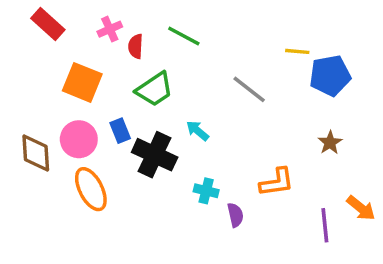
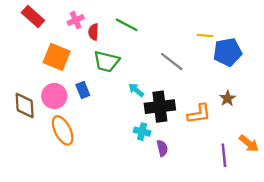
green trapezoid: (155, 89) -> (106, 62), turned 48
black cross: (155, 155) -> (160, 107), moved, turned -32
orange L-shape: (277, 182) -> (199, 114), moved

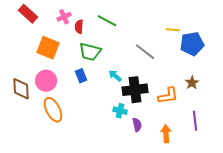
blue rectangle: (83, 90) -> (81, 76), moved
orange arrow: (249, 143) -> (166, 134), moved, turned -132
purple line: (224, 155) -> (195, 121), moved

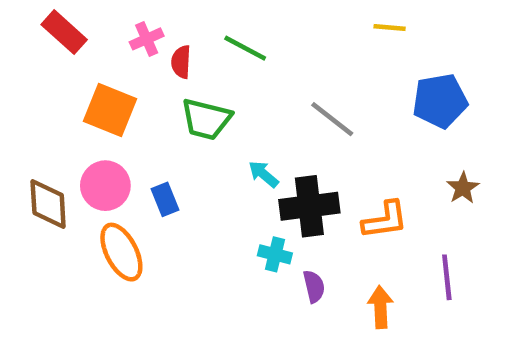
yellow line: (173, 30) -> (390, 27), moved
blue rectangle: (81, 76) -> (165, 199), moved
brown star: (192, 83) -> (463, 188), moved

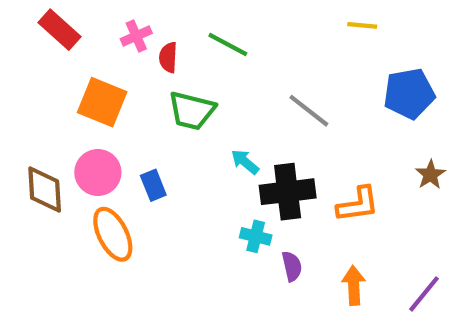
purple line: (447, 277) -> (424, 294), moved, turned 45

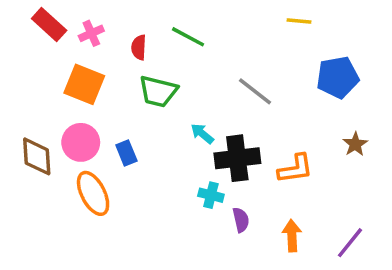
pink cross: (136, 36) -> (91, 33), moved

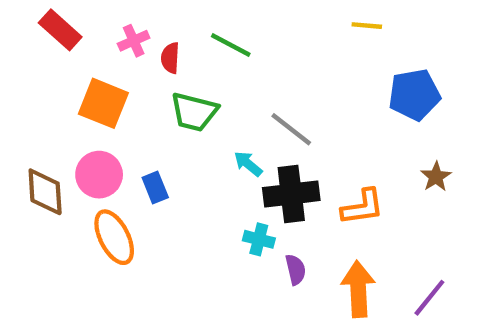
pink cross: (91, 33) -> (134, 41), moved
gray line: (255, 91) -> (291, 129), moved
orange arrow: (292, 236) -> (358, 289), size x1.4

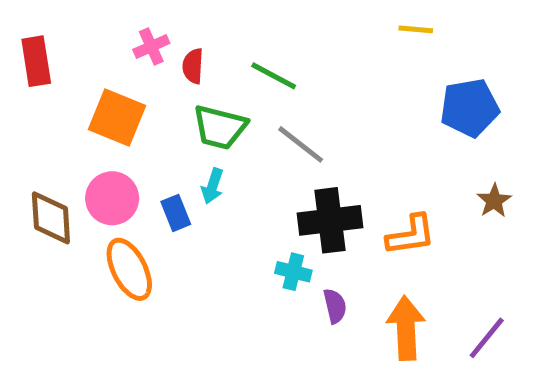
red rectangle: (60, 30) -> (36, 61), moved, turned 39
green line: (231, 45) -> (274, 76), moved
gray line: (291, 129) -> (301, 144), moved
cyan arrow: (248, 164) -> (213, 186), moved, turned -112

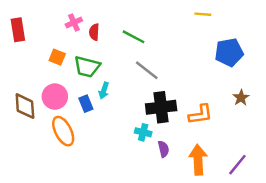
orange square: (117, 117) -> (57, 57), size x0.6
green trapezoid: (220, 127) -> (87, 67), moved

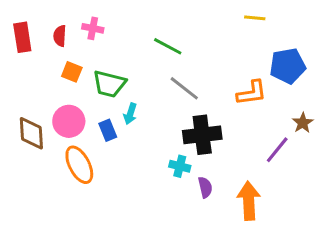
pink cross: (74, 23) -> (93, 28), turned 35
red semicircle: (94, 32) -> (60, 36), moved
orange L-shape: (200, 114) -> (252, 93), moved
purple line: (237, 165) -> (277, 150), moved

